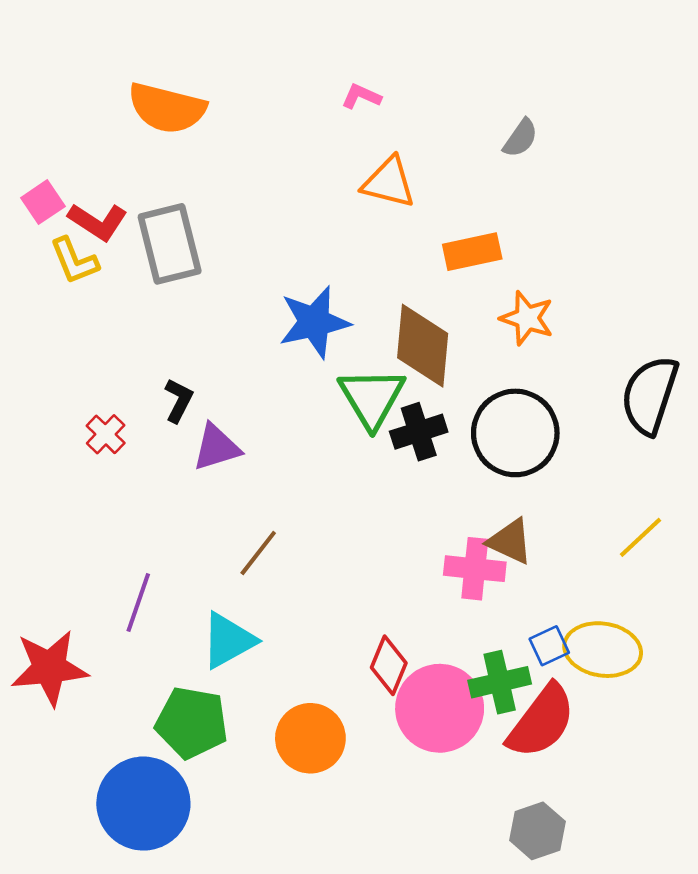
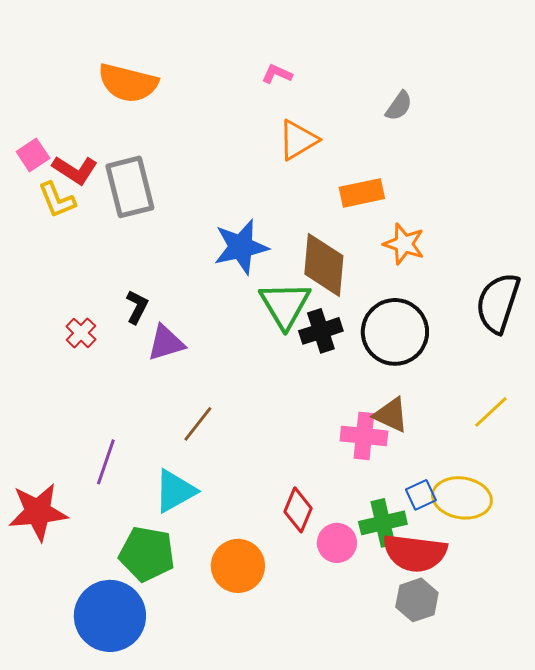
orange triangle: (389, 182) -> (298, 140), turned -45
pink circle: (440, 708) -> (337, 543), size x0.6
red semicircle: (541, 721) -> (415, 553), turned 60
gray hexagon: (537, 831) -> (417, 600), moved

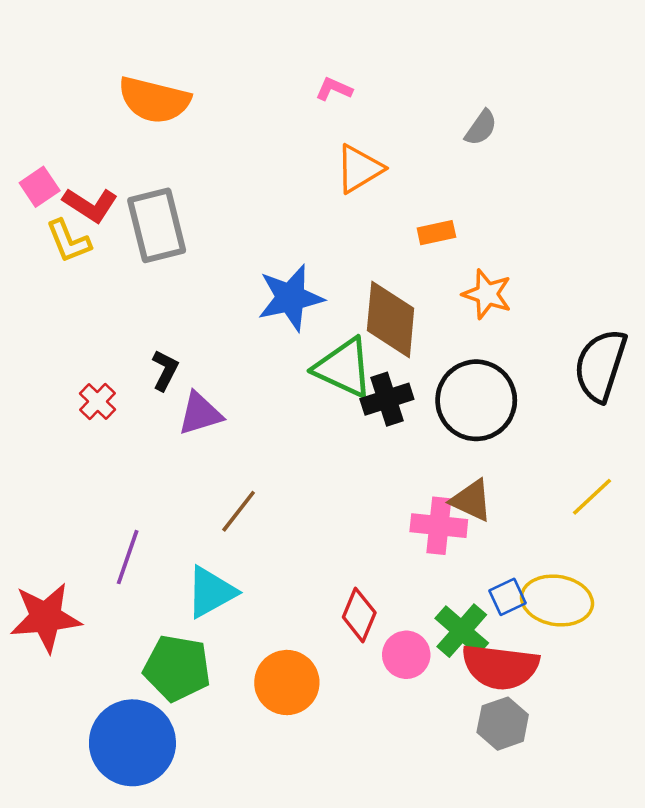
orange rectangle: (362, 193) -> (436, 233), size x0.7
green triangle: (285, 305) -> (344, 368), turned -34
green cross: (383, 523) -> (462, 631), turned -36

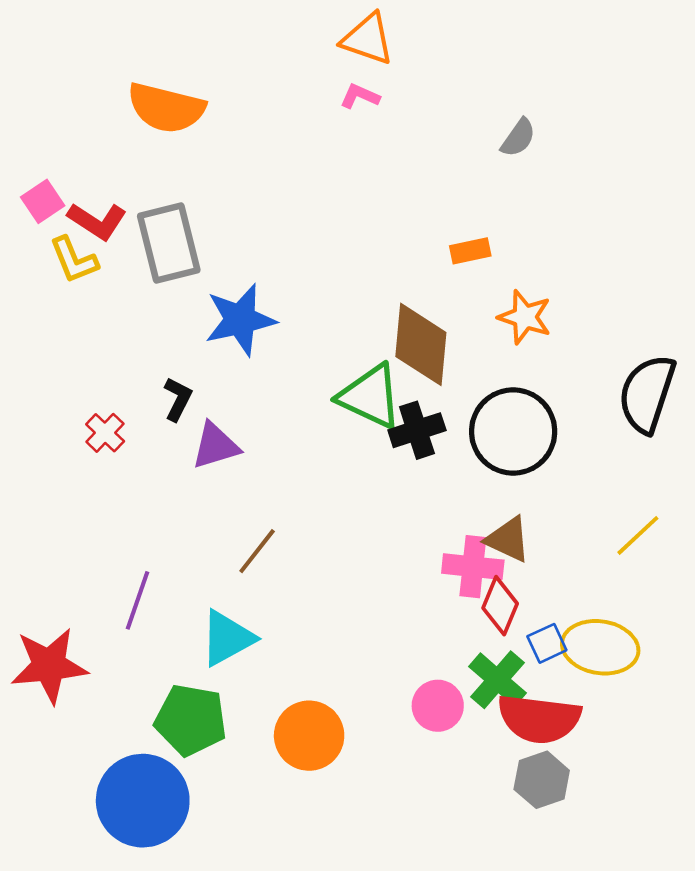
orange triangle: (359, 169) -> (368, 39), moved, turned 50
blue star: (290, 298) -> (240, 320), moved
red diamond: (359, 615) -> (500, 606), moved

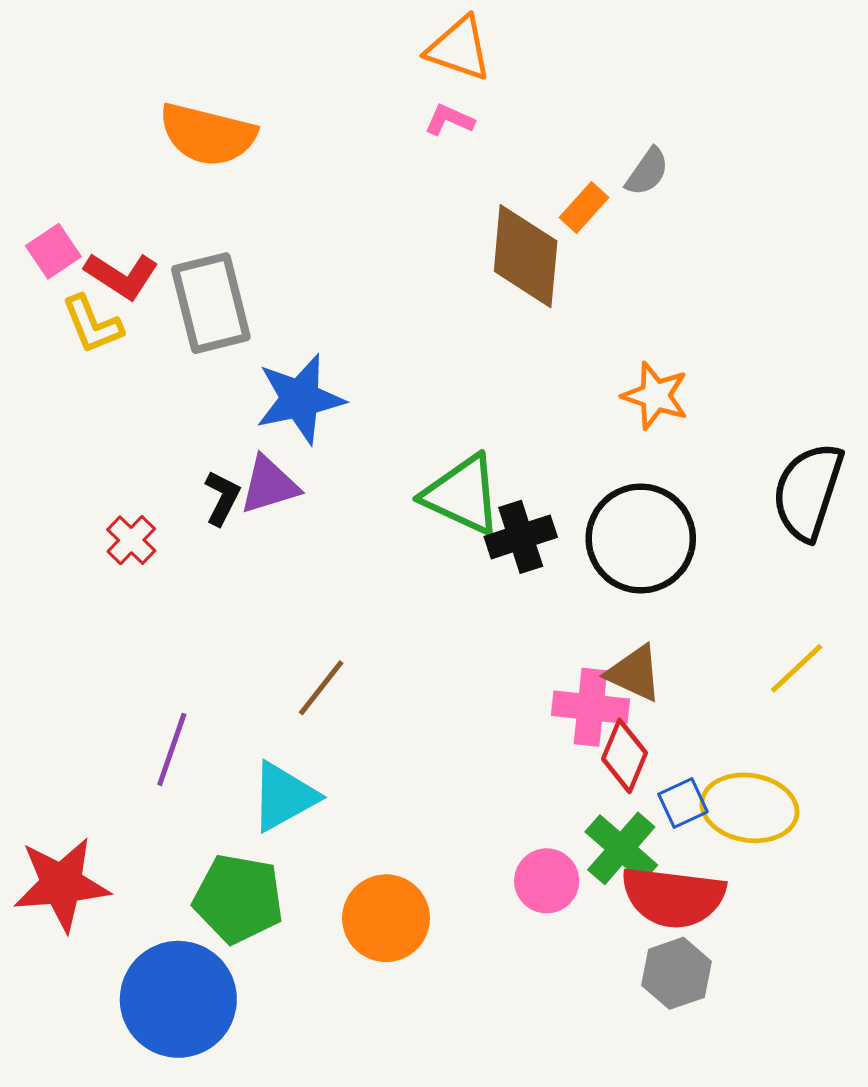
orange rectangle: (470, 251) -> (584, 207), moved, turned -36
brown diamond: (421, 344) -> (526, 256), moved
purple triangle: (215, 446) -> (269, 485), moved
red star: (49, 665) -> (61, 884), moved

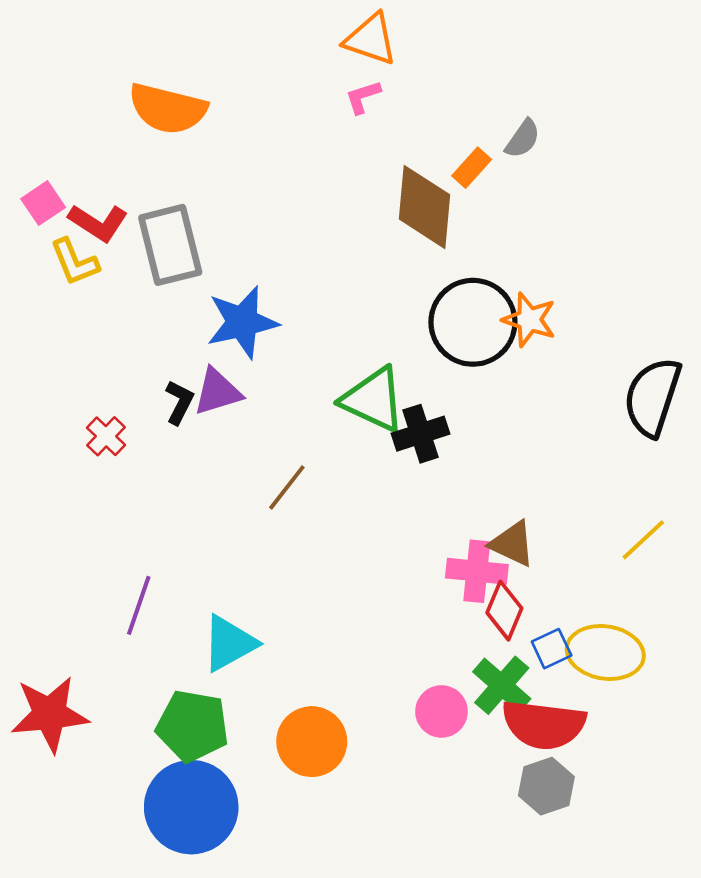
pink L-shape: (449, 120) -> (363, 97), turned -42
black circle: (641, 539) -> (473, 322), moved
brown line: (321, 688) -> (287, 487), moved
blue circle: (178, 999) -> (191, 807), moved

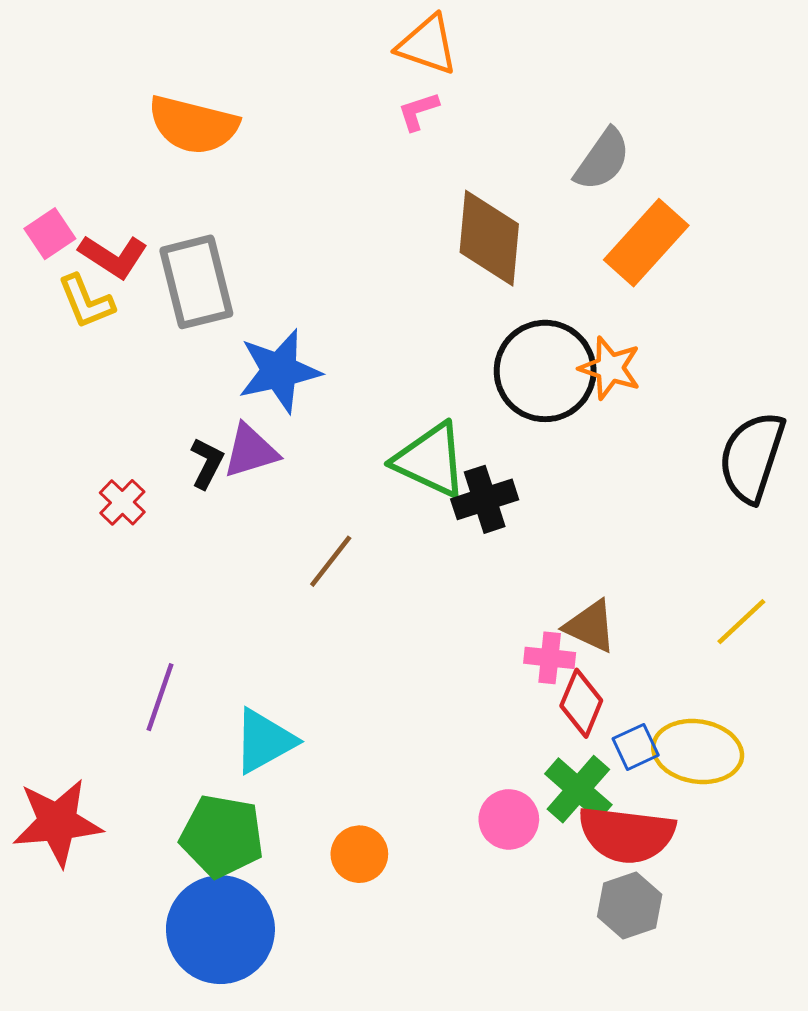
gray semicircle: (523, 139) -> (602, 160), size x1.4
orange rectangle: (472, 168) -> (646, 243), moved, size x1.8
pink cross: (477, 571) -> (550, 658), size x0.7
orange circle: (312, 742) -> (359, 854), size x0.7

